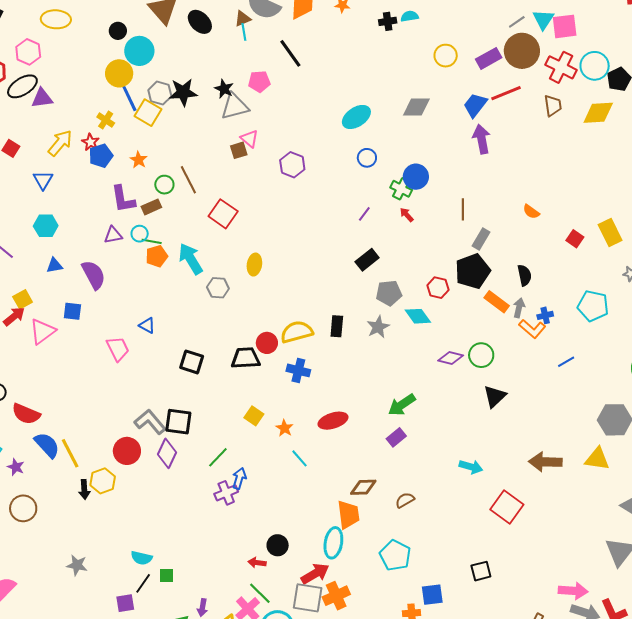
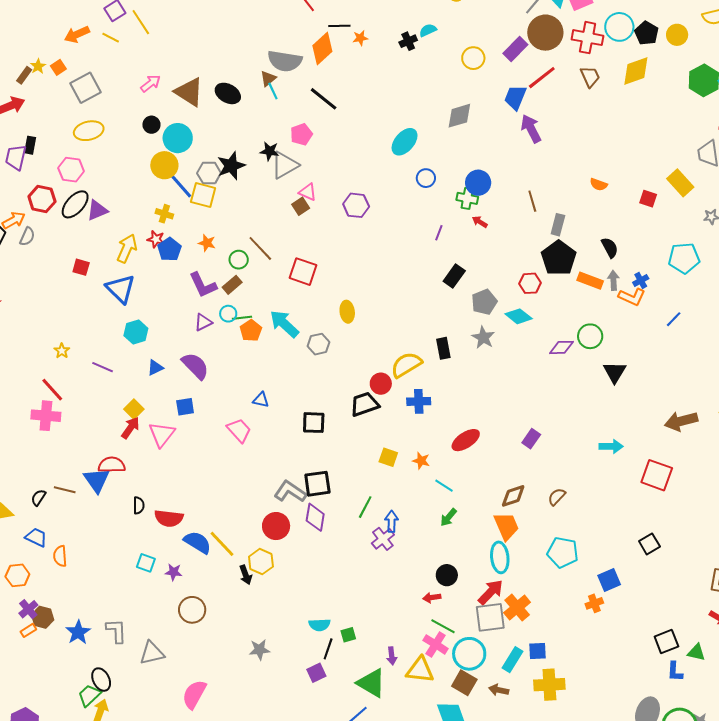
blue triangle: (43, 180) -> (121, 289), size x1.5
green arrow: (402, 405) -> (449, 517), moved, size x0.7

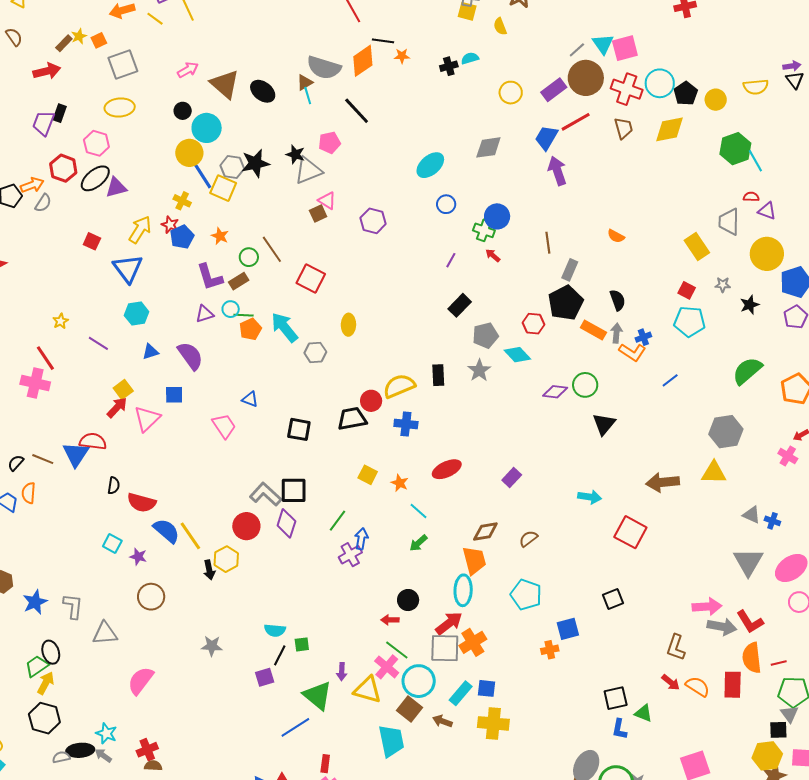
red square: (648, 199) -> (687, 290), moved
orange semicircle: (60, 556) -> (29, 493), moved

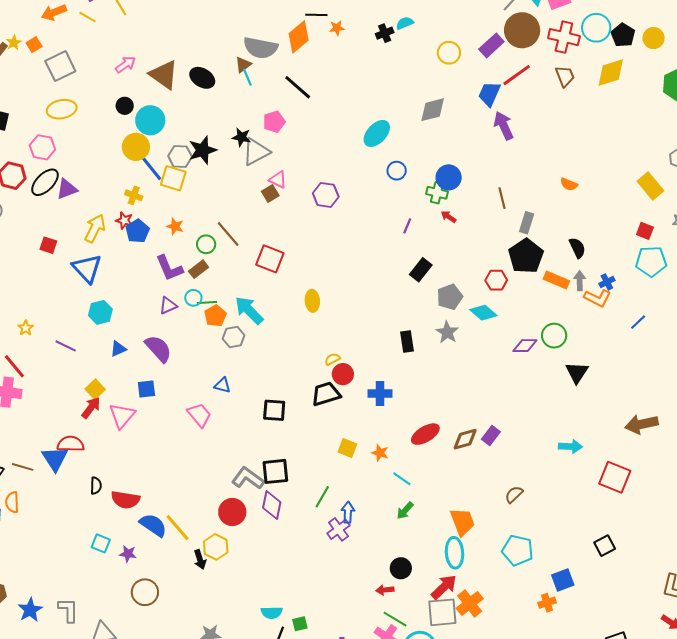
gray hexagon: (315, 353) -> (234, 337), moved
yellow semicircle: (399, 386) -> (332, 359), moved, size x0.5
brown diamond: (485, 531) -> (465, 439), moved

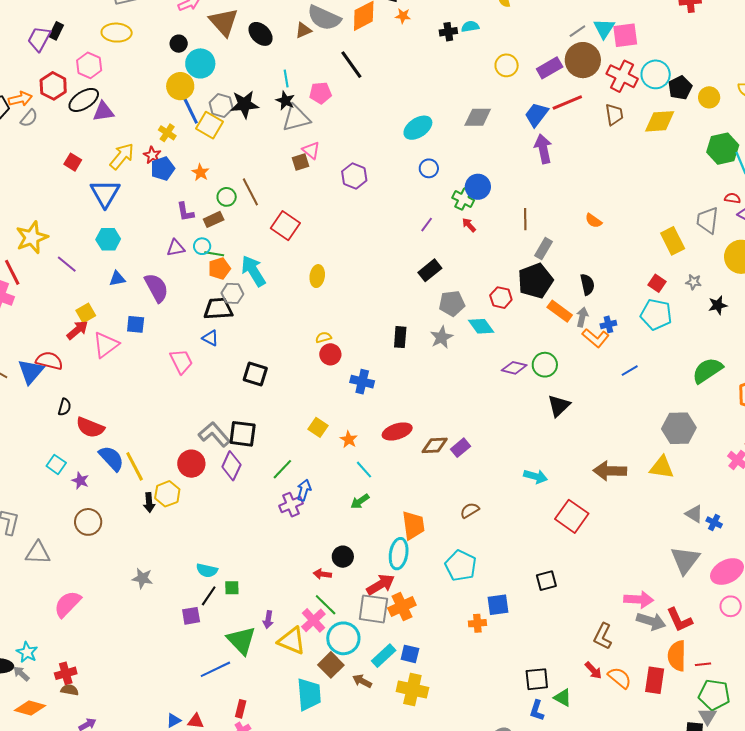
cyan line: (247, 77) -> (286, 79), moved
purple L-shape: (169, 268) -> (185, 212), size x0.7
yellow star: (26, 328) -> (32, 237), size x2.0
black trapezoid: (326, 394) -> (218, 309), moved

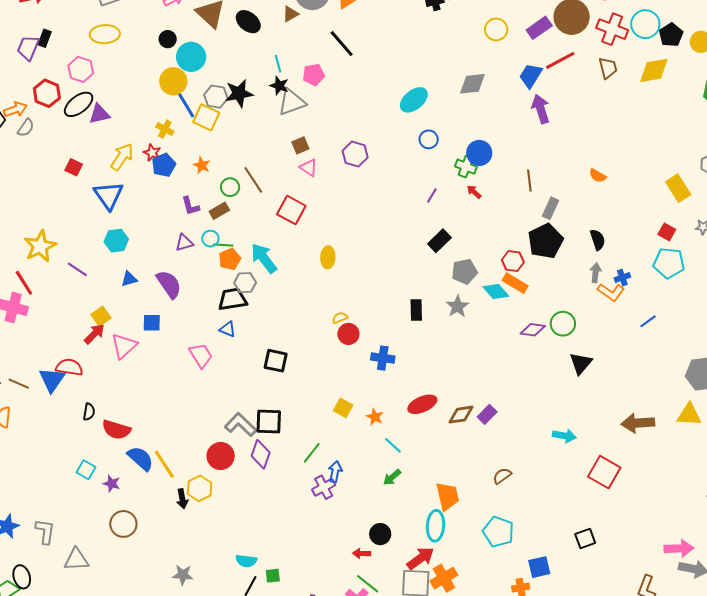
pink triangle: (311, 150) -> (309, 168), moved
orange rectangle: (560, 311) -> (515, 283), moved

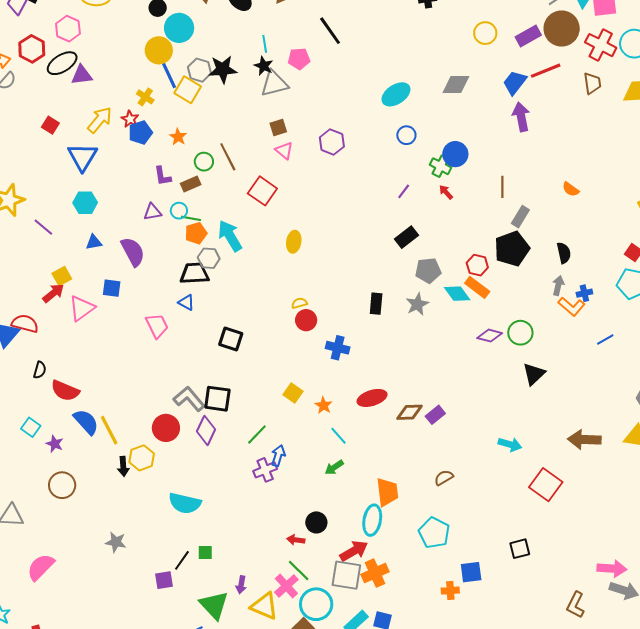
cyan semicircle: (246, 561) -> (185, 503), moved, size x1.5

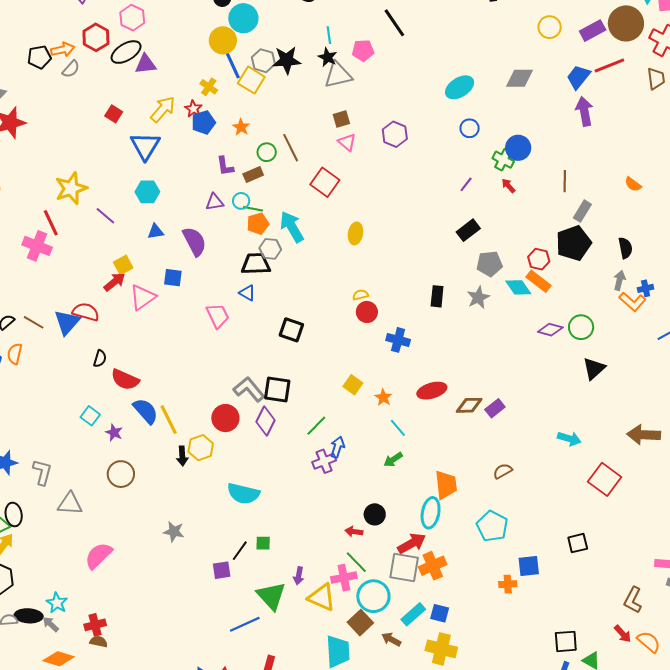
pink cross: (286, 586) -> (344, 578), turned 30

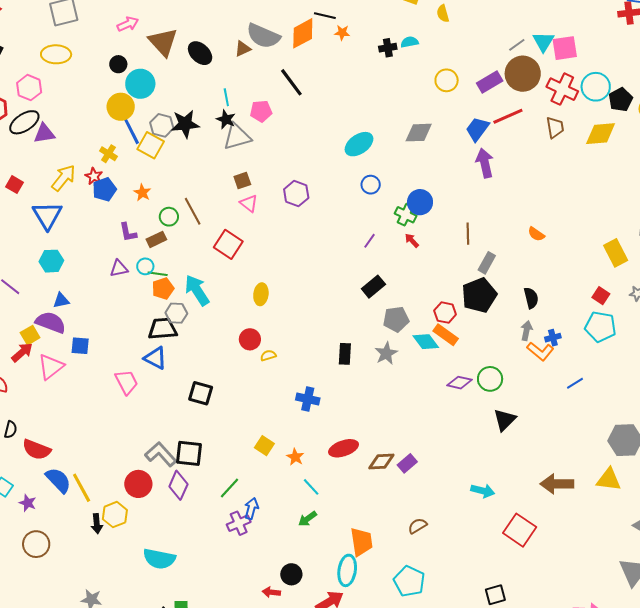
purple semicircle: (195, 241) -> (51, 322), moved, turned -40
blue triangle: (247, 293) -> (155, 358), size x1.4
red circle: (367, 312) -> (250, 339), moved

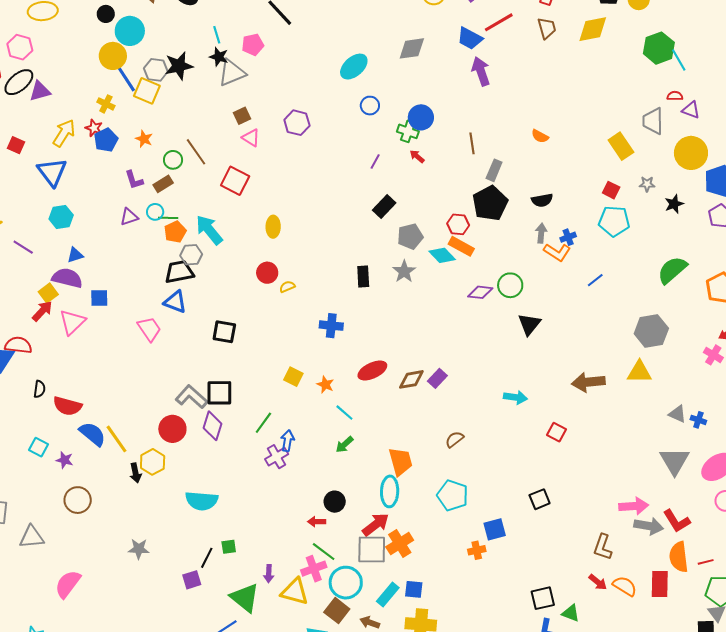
blue trapezoid: (477, 129) -> (470, 38), turned -92
black semicircle: (531, 298) -> (542, 200), turned 100
red square: (520, 530) -> (556, 432), size x0.6

